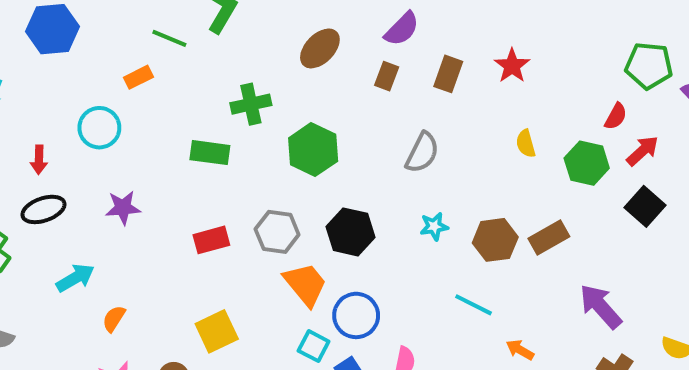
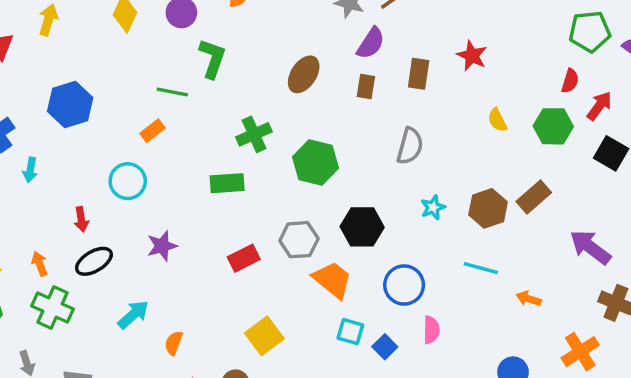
blue circle: (356, 315) -> (404, 285), moved

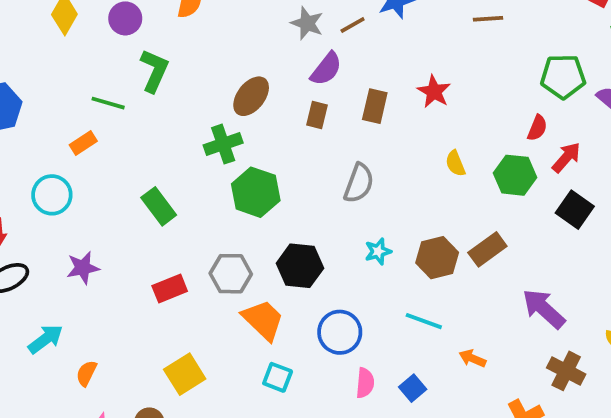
green cross: (254, 134) -> (223, 144), moved
green rectangle: (227, 183) -> (159, 206), turned 52
blue square: (385, 347) -> (413, 388), moved

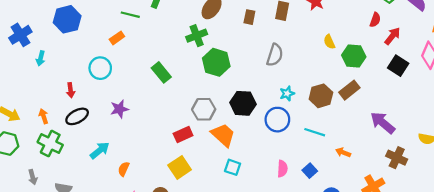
green hexagon: (515, 175) -> (354, 56), moved
red rectangle: (170, 289) -> (183, 135), moved
blue circle: (340, 332) -> (277, 120), moved

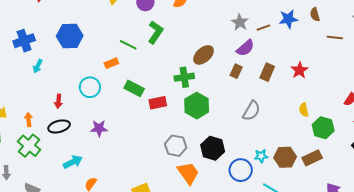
green rectangle: (161, 72) -> (134, 88), moved, turned -36
cyan star: (287, 93) -> (261, 156), moved
red rectangle: (183, 135) -> (158, 103), moved

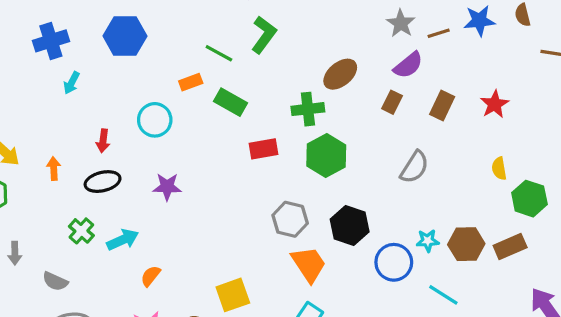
green rectangle: (134, 88) -> (230, 102), moved
green cross: (29, 146) -> (81, 231), moved, size x0.7

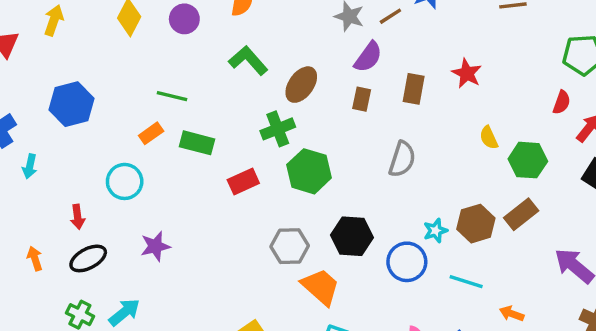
green L-shape: (264, 35) -> (248, 60), moved, turned -63

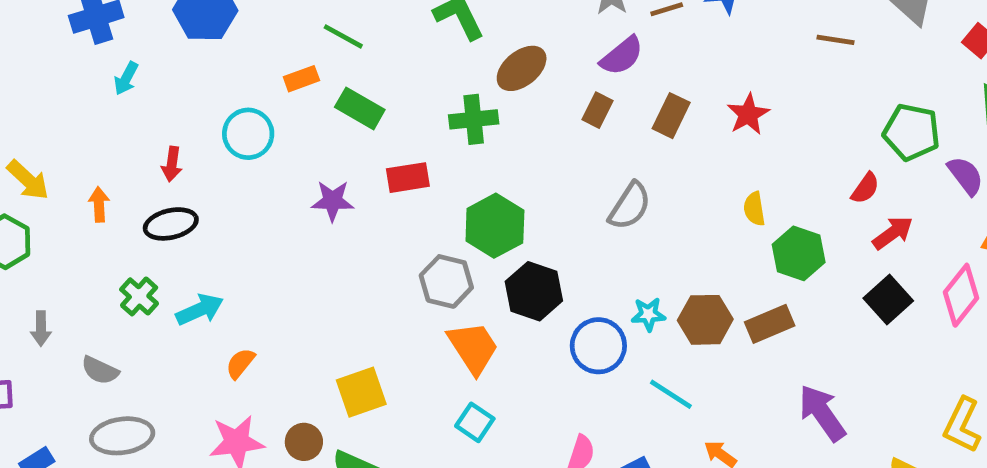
green hexagon: (309, 171) -> (495, 226), moved
purple star: (155, 246) -> (333, 201), moved

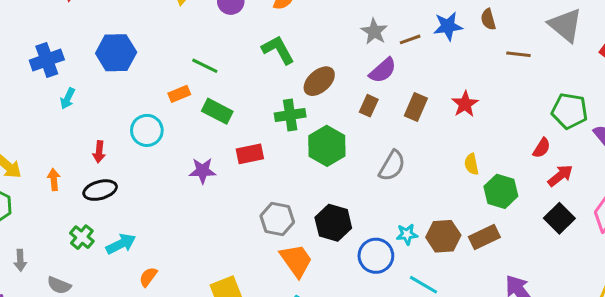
green hexagon: (495, 226) -> (327, 146), moved

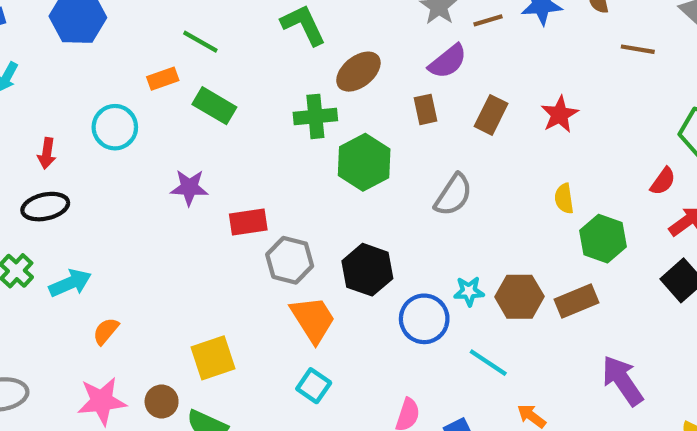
brown rectangle: (369, 106) -> (426, 109), turned -40
red rectangle: (250, 154) -> (248, 222), moved

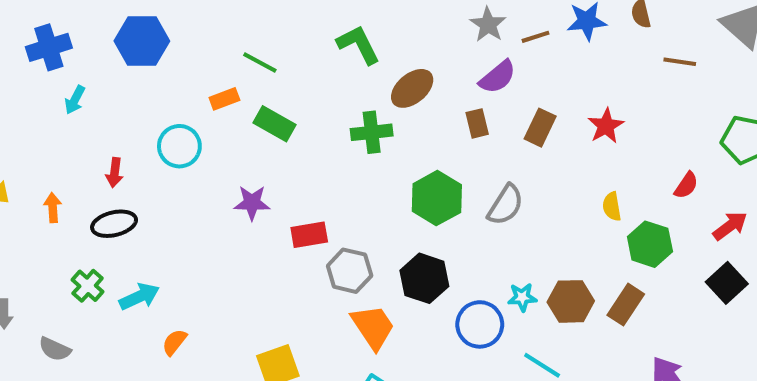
green hexagon: (364, 162) -> (437, 198), moved
red semicircle: (663, 181) -> (686, 185), moved
brown rectangle: (577, 301) -> (626, 305), turned -33

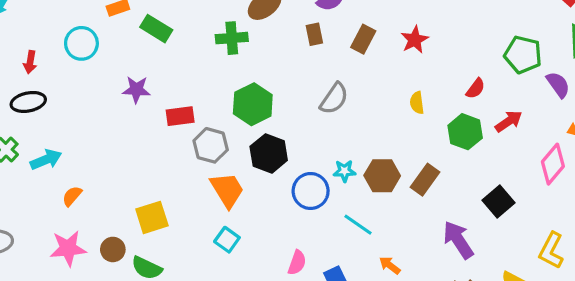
green hexagon: (437, 198) -> (253, 104), moved
green hexagon: (650, 244) -> (465, 132), moved
black square: (727, 283) -> (498, 202), moved

